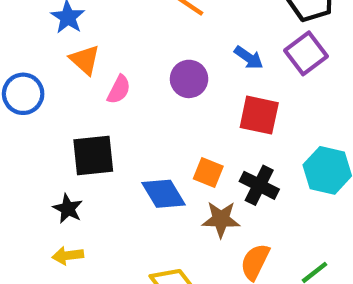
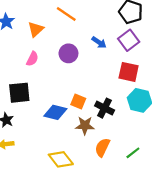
orange triangle: (85, 60) -> (36, 29), moved, turned 35
red square: (259, 115) -> (129, 72), moved
blue diamond: (164, 194) -> (55, 112), turned -45

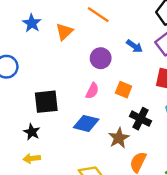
pink semicircle: (32, 59) -> (92, 91), moved
orange square: (78, 101) -> (124, 90), moved
brown star: (85, 126) -> (119, 138), turned -30

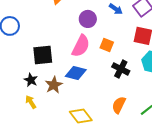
pink semicircle: (92, 91) -> (81, 46), size x1.6
brown star: (119, 138) -> (54, 85), moved
yellow arrow: (32, 158) -> (31, 102), turned 64

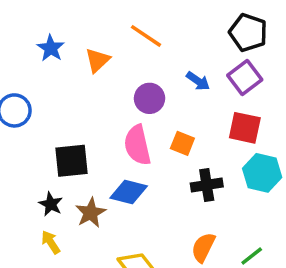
pink semicircle: (81, 46) -> (137, 145), turned 140
black cross: (121, 69) -> (207, 185), turned -36

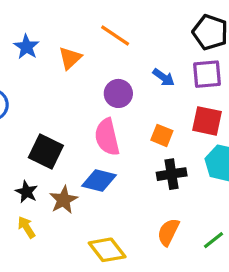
purple square: (245, 78) -> (207, 74), turned 32
orange square: (182, 143) -> (162, 135), moved
black square: (72, 161) -> (46, 152), turned 32

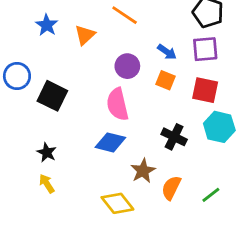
orange square: (162, 135) -> (166, 80), moved
black square: (46, 152) -> (52, 96), moved
black cross: (172, 174) -> (174, 137), turned 35
brown star: (64, 200) -> (143, 171), moved

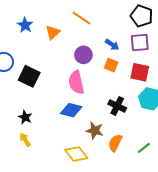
brown star: (143, 171) -> (95, 131), turned -30

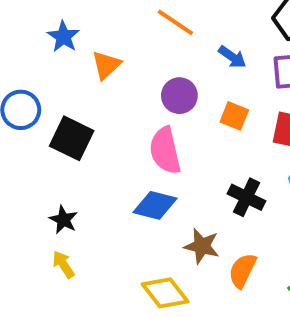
orange triangle: (53, 32) -> (106, 65), moved
blue arrow: (112, 45) -> (232, 57), moved

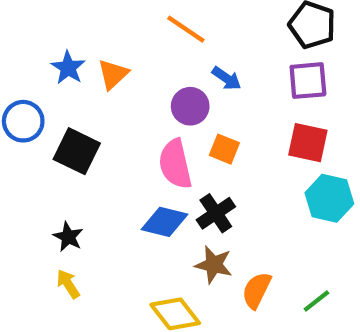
blue star: (63, 37) -> (68, 68), moved
blue arrow: (232, 57) -> (227, 78), moved
orange square: (234, 116) -> (224, 149), moved
black cross: (247, 197) -> (216, 213), moved, turned 30

